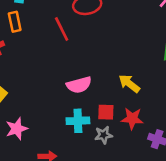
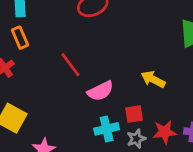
red line: (62, 29) -> (71, 65), moved
red star: (132, 119) -> (165, 132), moved

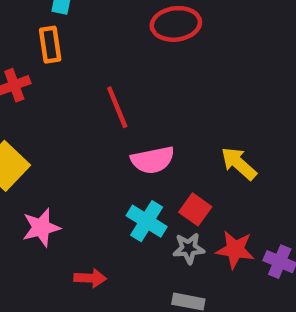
red square: (134, 114) -> (195, 209), turned 30
cyan cross: (107, 129) -> (147, 221), turned 30

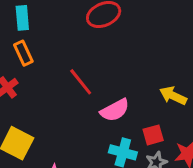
red square: (195, 209) -> (153, 135), turned -35

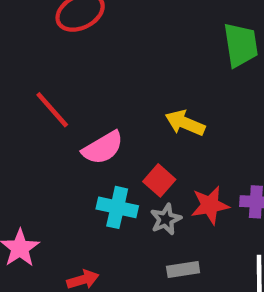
red square: (153, 135) -> (159, 180), turned -30

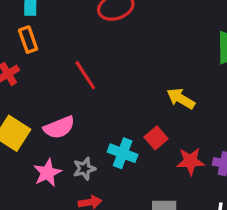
pink semicircle: (103, 148) -> (59, 127), moved
gray star: (166, 219) -> (84, 169), moved

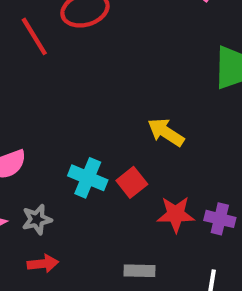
red line: (85, 75) -> (34, 36), moved
cyan cross: (123, 153) -> (88, 178), moved

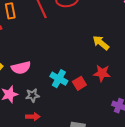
yellow arrow: (166, 132) -> (101, 43), moved
red star: (176, 214) -> (102, 73), moved

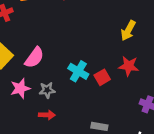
yellow arrow: (101, 43) -> (128, 31), turned -102
pink semicircle: (21, 68) -> (34, 58), turned -42

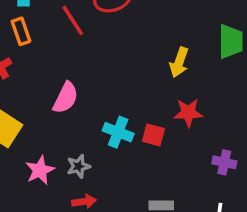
pink semicircle: (34, 58) -> (66, 98), moved
red square: (102, 77) -> (153, 135), turned -35

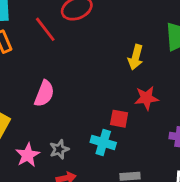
cyan cross: (118, 132) -> (103, 142), moved

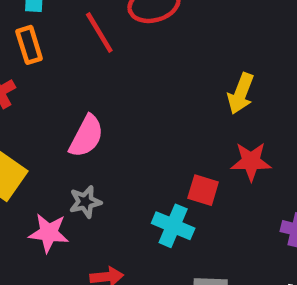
gray star: (59, 149) -> (85, 202), moved
pink star: (28, 155) -> (49, 233), turned 30

